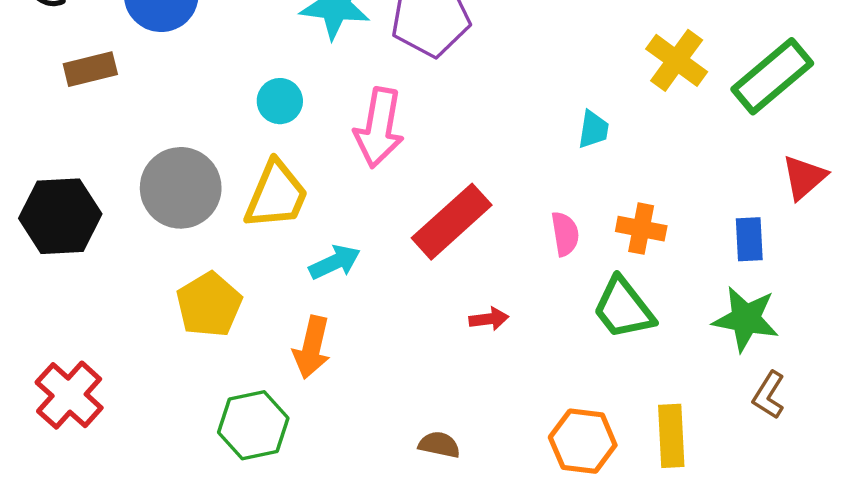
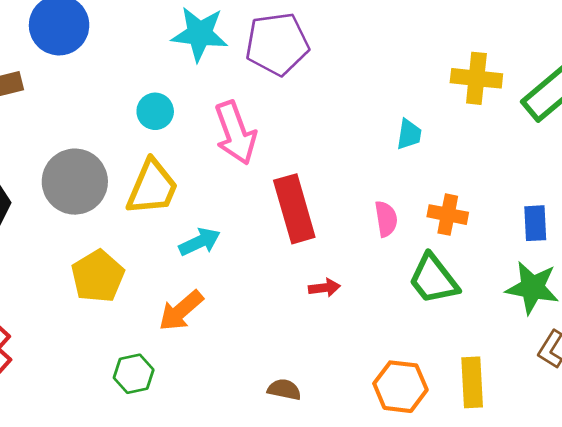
yellow cross: (677, 60) -> (476, 78), turned -30
pink arrow: (379, 128) -> (235, 133), turned -30
red rectangle: (452, 222) -> (294, 209), turned -64
orange arrow: (312, 347) -> (181, 311), turned 36
green hexagon: (253, 425) -> (134, 374), size x0.7

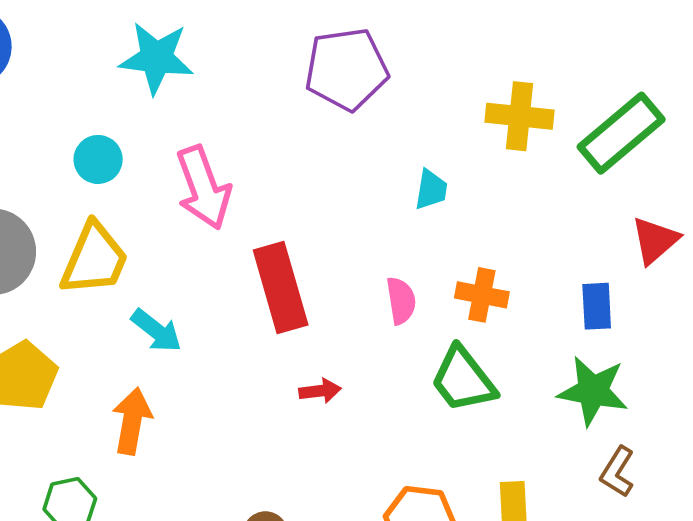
purple pentagon: (277, 44) -> (346, 69), moved
cyan arrow: (200, 242) -> (156, 331), turned 63
orange arrow: (181, 311) -> (132, 421), turned 141

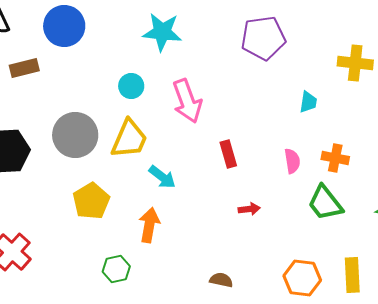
red rectangle: (281, 287) -> (228, 154), size x0.6

